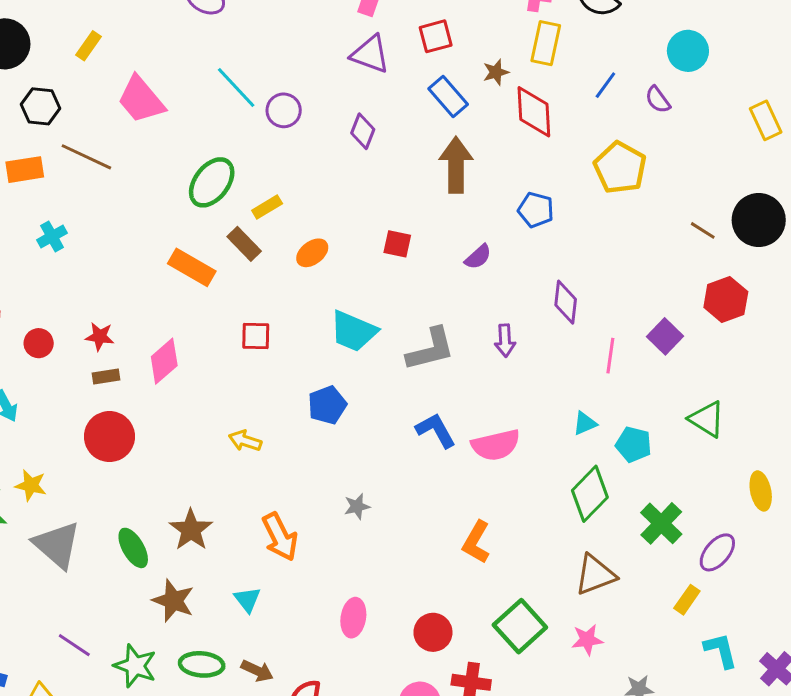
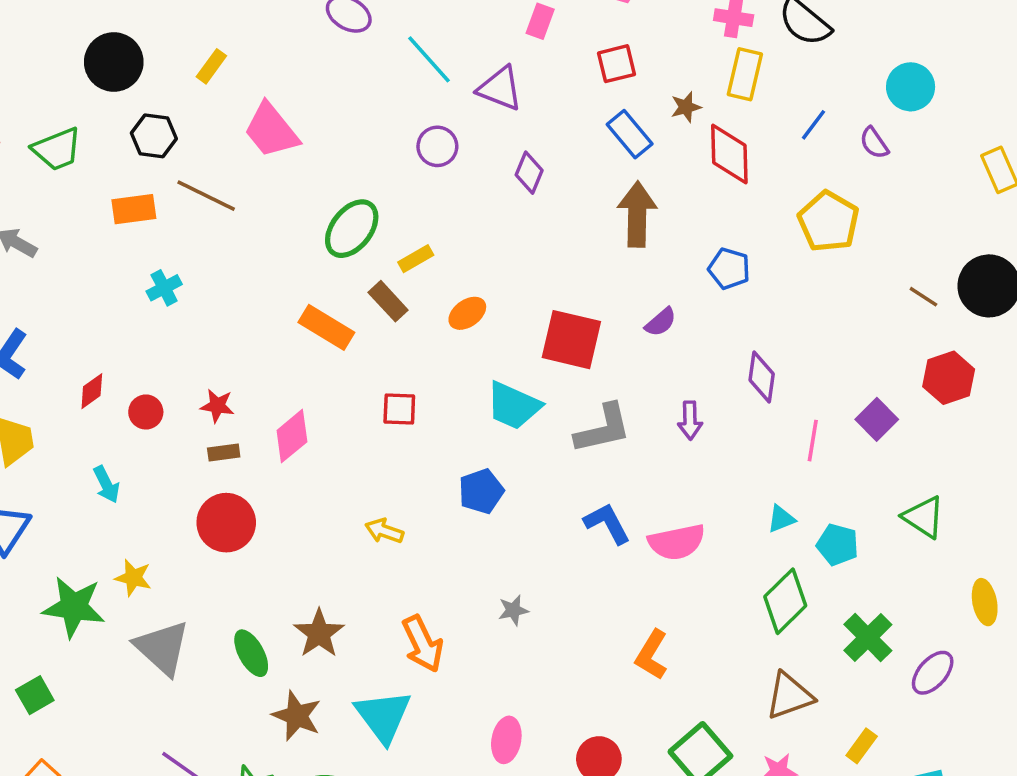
purple triangle: (370, 54) -> (500, 88), moved
cyan line: (236, 88) -> (429, 59), moved
red square: (397, 244) -> (571, 340), moved, size x1.8
cyan triangle: (247, 600) -> (383, 716), size x1.8
yellow rectangle: (687, 600) -> (862, 746), moved

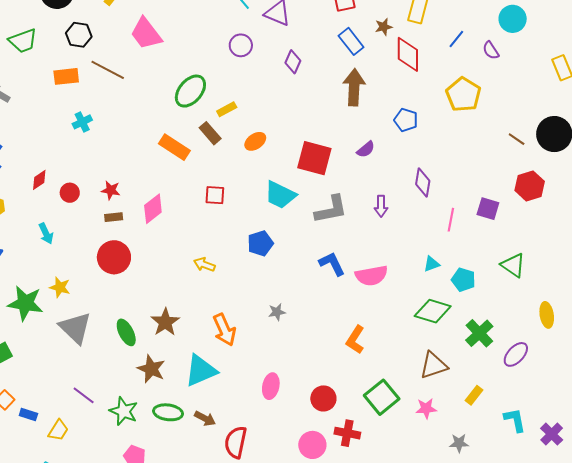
purple square: (877, 419) -> (488, 209), turned -30
green diamond: (785, 601) -> (433, 311), turned 60
cyan triangle: (383, 716) -> (201, 371), turned 42

